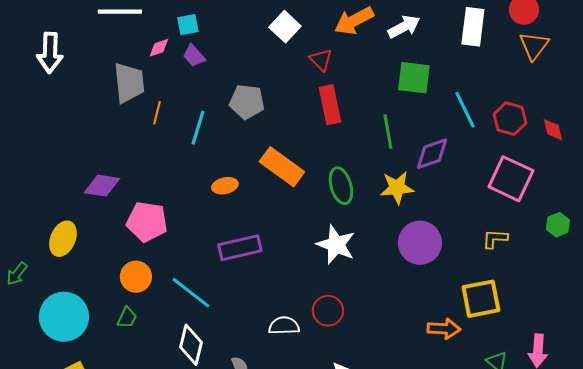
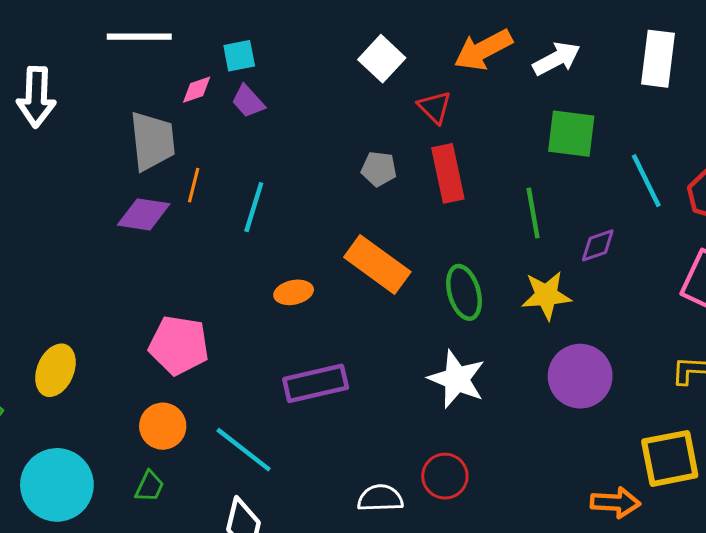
gray pentagon: (247, 102) -> (379, 169), moved, size x0.7
purple diamond: (432, 154) -> (598, 245), size x0.7
purple diamond: (102, 186) -> (144, 214), moved

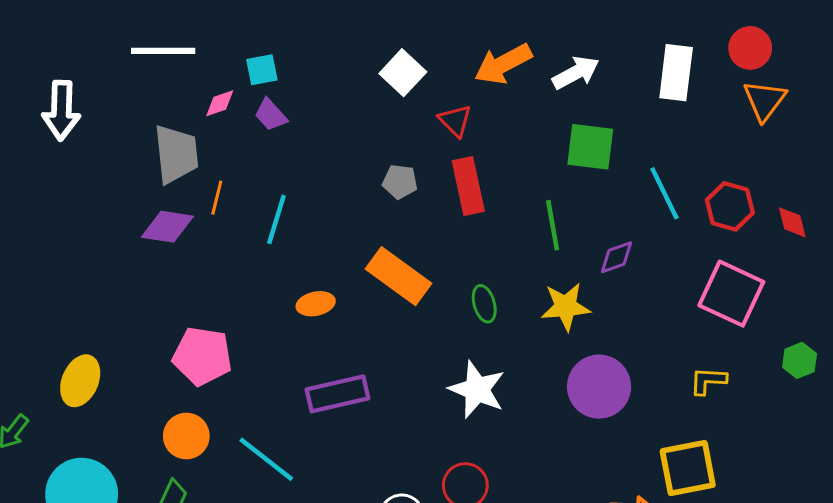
green ellipse: (464, 292) -> (484, 304), size x0.7

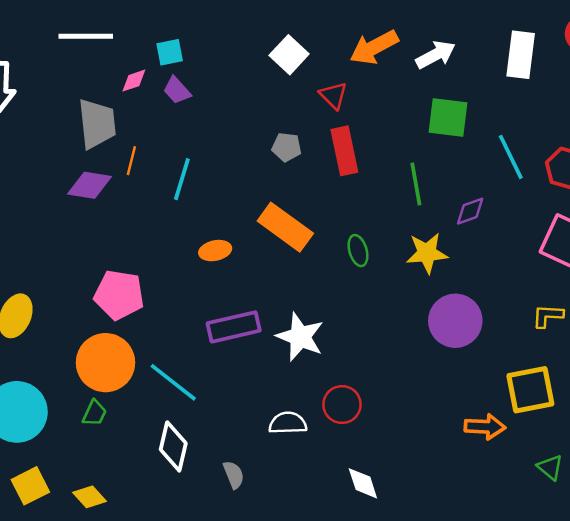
white star: (477, 389) -> (300, 337), moved
orange circle: (186, 436) -> (106, 363), size x1.5

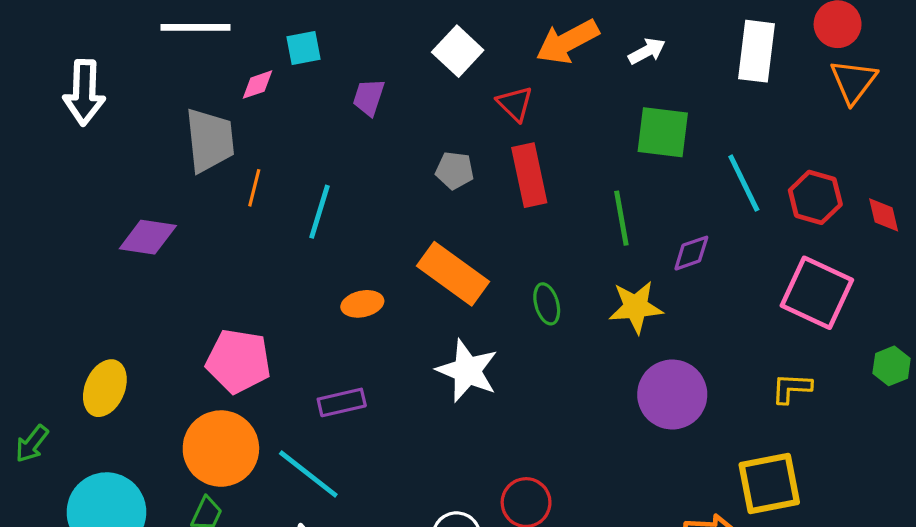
white arrow: (436, 55) -> (647, 51), size x0.7
purple trapezoid: (177, 90) -> (369, 97), moved, turned 60
purple diamond: (89, 185) -> (148, 237), moved
purple rectangle: (234, 327) -> (342, 402), moved, size x0.7
white star: (300, 337) -> (467, 371), moved

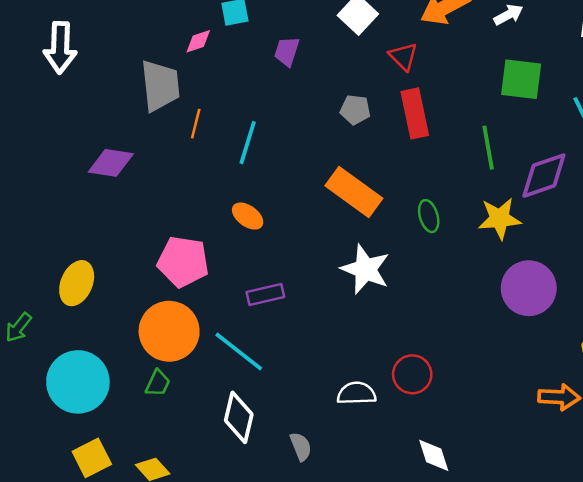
purple diamond: (691, 253) -> (544, 176), size x1.6
orange ellipse: (362, 304) -> (248, 216), moved, turned 48

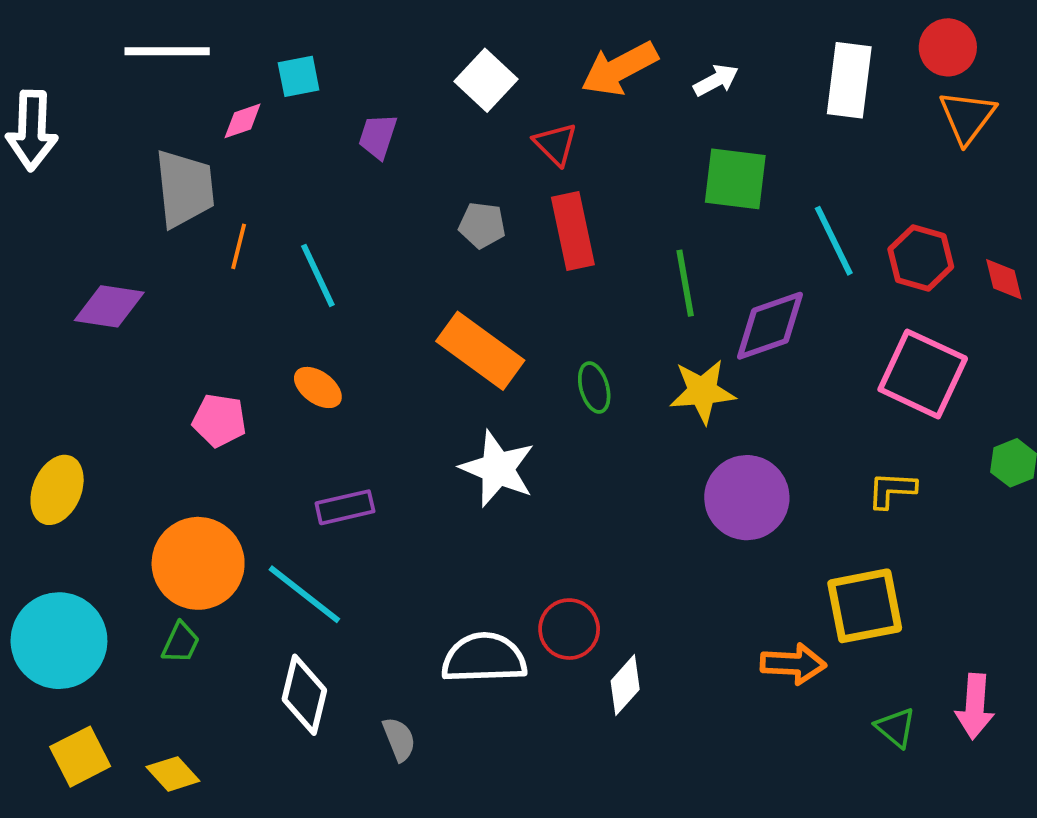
cyan line: (248, 143) -> (318, 275), turned -42
pink pentagon: (183, 262) -> (219, 420), moved, size x0.7
white semicircle: (356, 393) -> (484, 658), size x1.4
white diamond: (434, 455) -> (625, 685), moved, turned 60

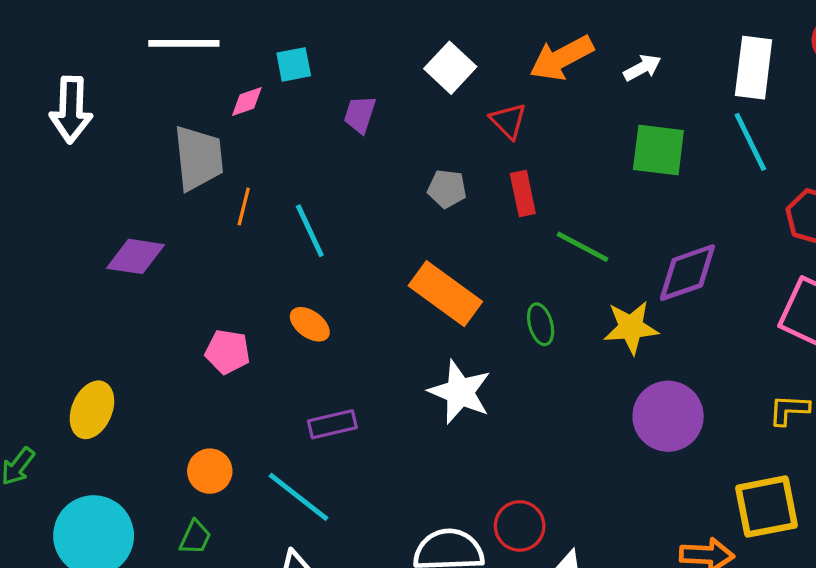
red rectangle: (573, 231) -> (523, 194), size x0.7
cyan line: (834, 241) -> (750, 142), moved
green line: (685, 283) -> (583, 247), moved, turned -52
orange circle: (198, 563) -> (210, 471), size x0.6

